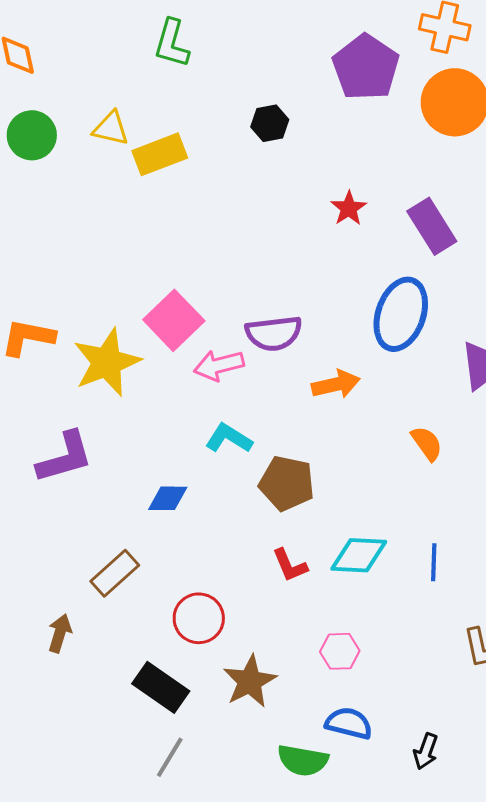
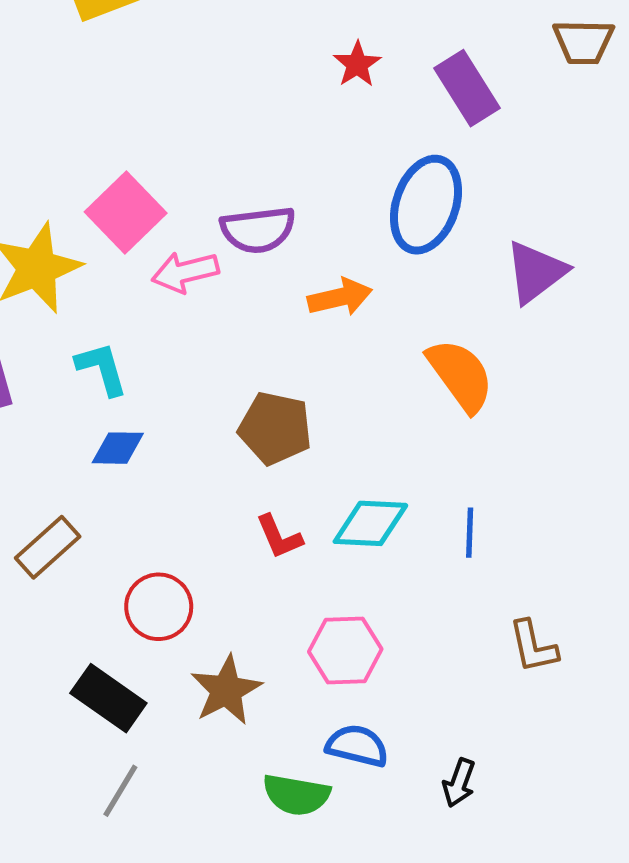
cyan L-shape: (229, 438) -> (102, 369), moved, turned 42
orange semicircle: (427, 443) -> (460, 375), size x1.6
pink hexagon: (340, 651) -> (345, 650), size x1.4

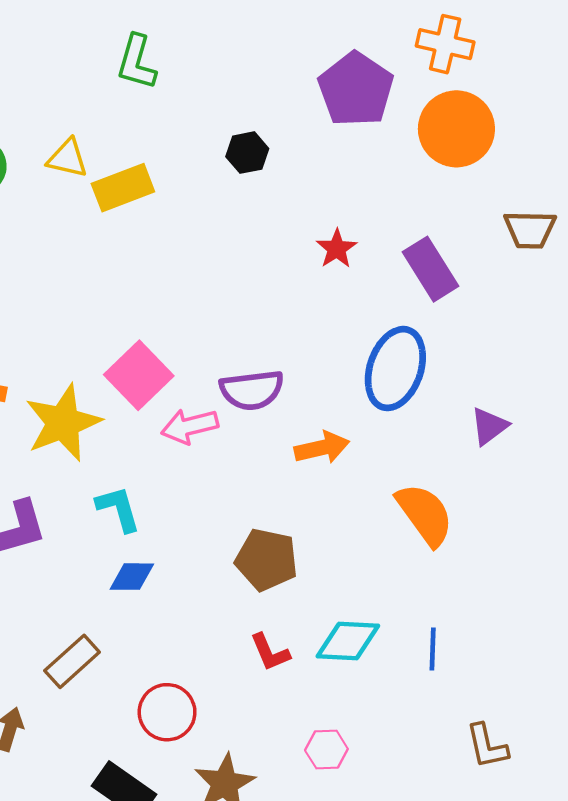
purple triangle: (536, 272) -> (489, 426), size x0.7
pink hexagon: (345, 650) -> (326, 750), size x0.7

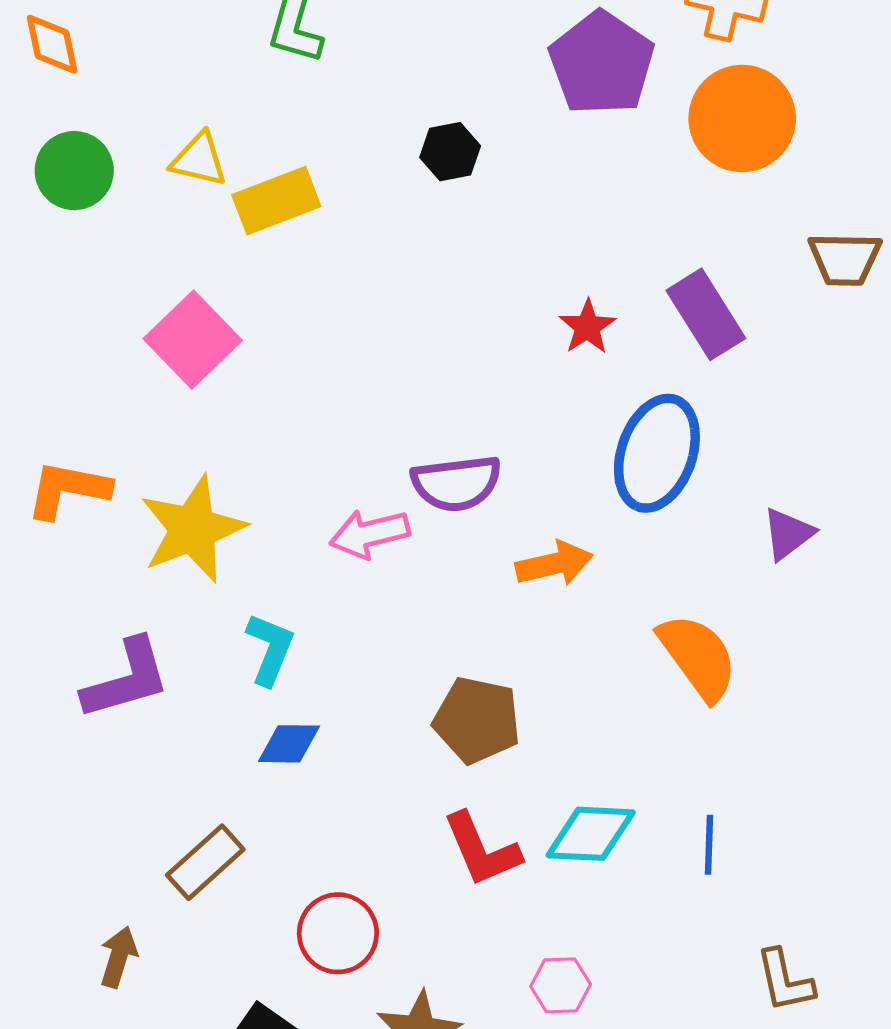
red star: (337, 249) -> (587, 327), moved
pink square: (139, 375) -> (193, 340), moved
cyan L-shape: (118, 509) -> (270, 649), turned 38
red L-shape: (270, 652) -> (482, 850), size x1.4

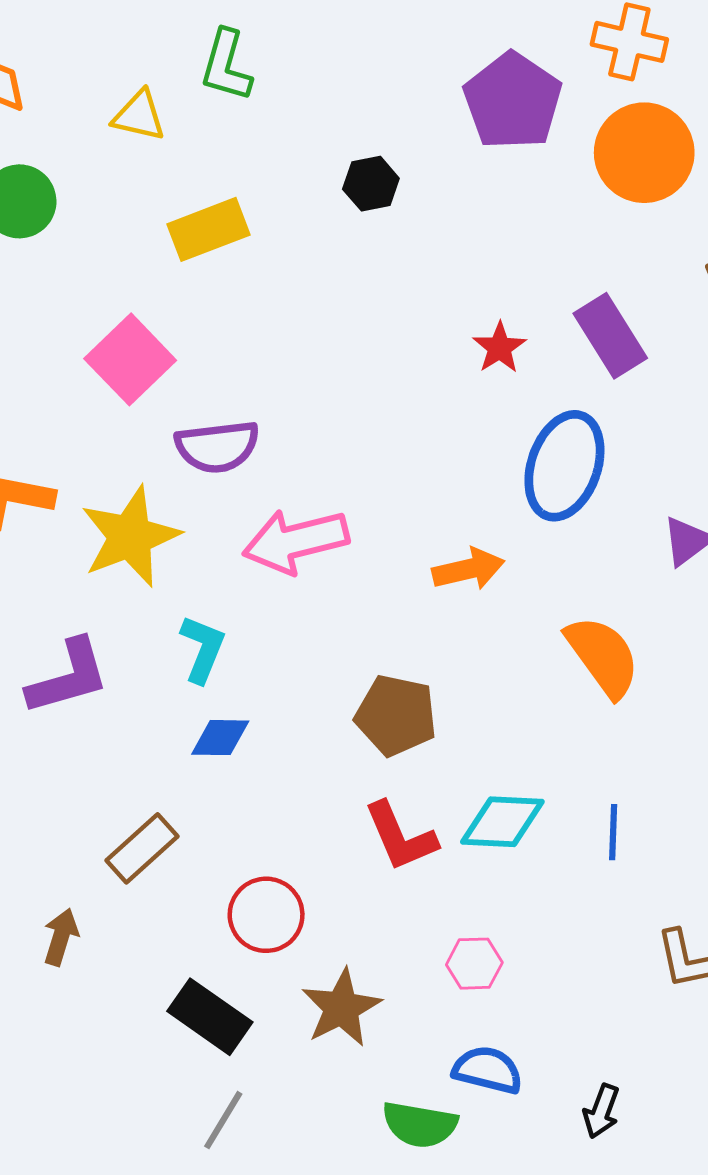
yellow triangle: (199, 160) -> (139, 116), moved
purple semicircle: (456, 483) -> (217, 447), moved
pink arrow: (370, 534) -> (296, 541), size x1.4

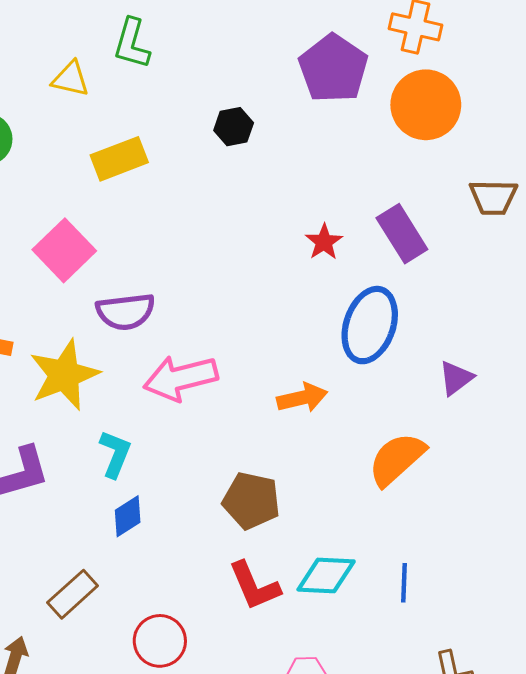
orange semicircle: (603, 656) -> (397, 459), turned -96
blue diamond: (220, 738) -> (128, 516), turned -33

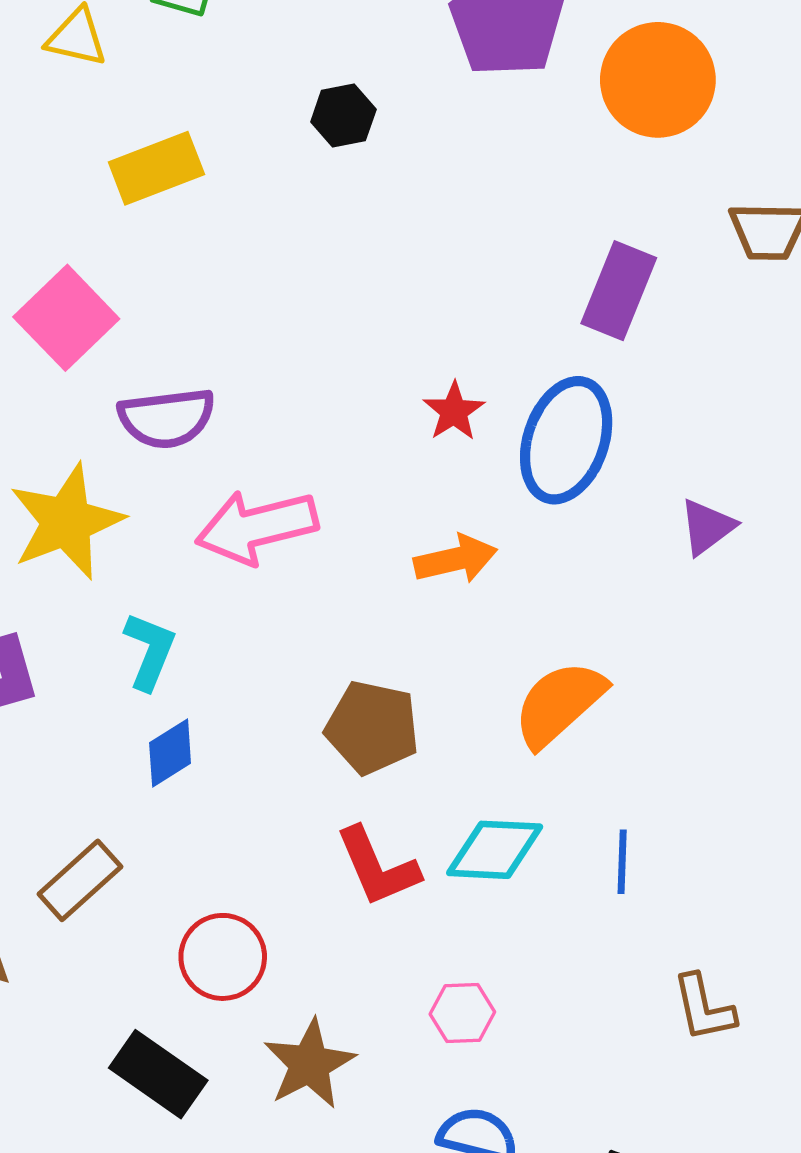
purple rectangle: (402, 234) -> (619, 291), turned 54
red star: (324, 242) -> (454, 411), moved
orange semicircle: (397, 459) -> (559, 704), moved

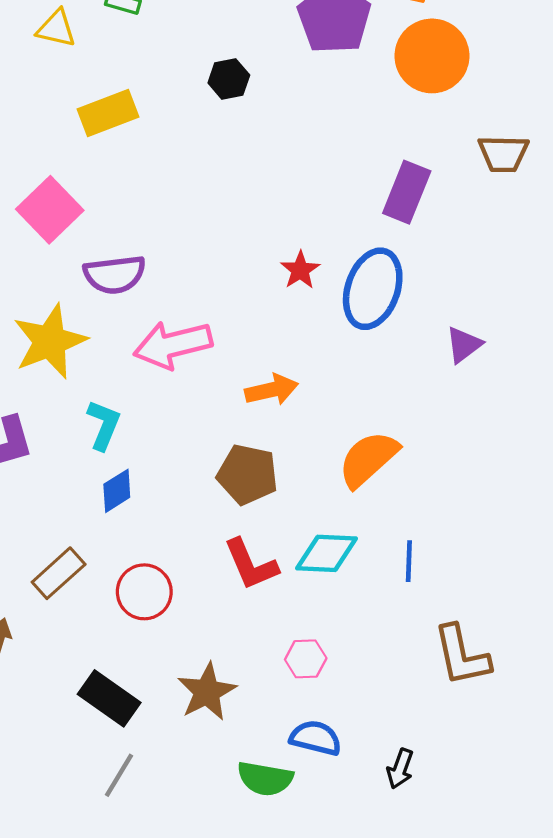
orange arrow: (456, 559) -> (272, 390), moved
red circle: (223, 957) -> (144, 592), moved
brown L-shape: (704, 1008) -> (462, 656), size x1.4

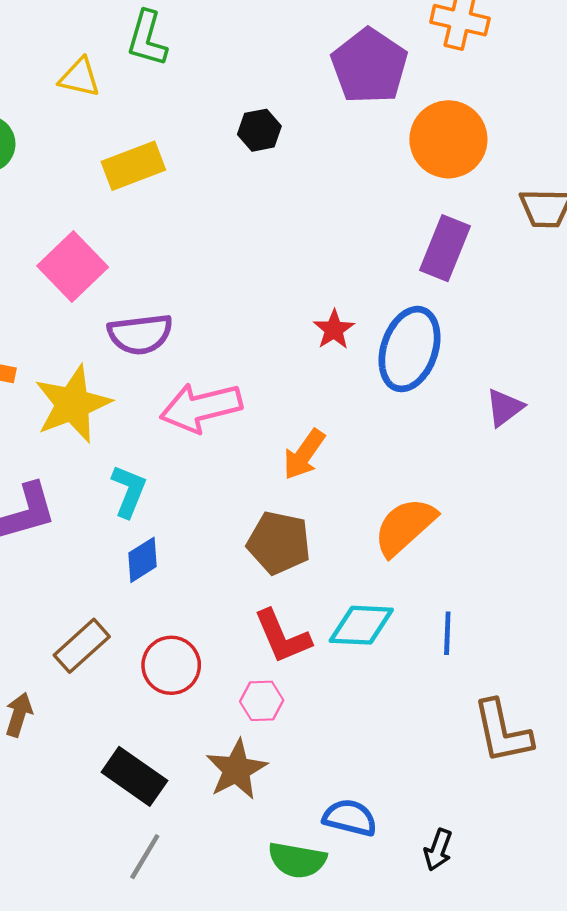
orange circle: (432, 56) -> (448, 139), moved
orange arrow: (272, 390) -> (304, 454), turned 138
pink hexagon: (306, 659) -> (262, 701), moved

